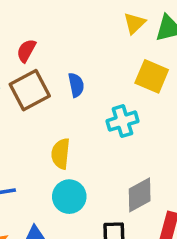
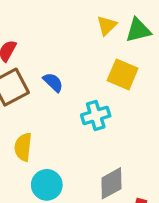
blue semicircle: (76, 85) -> (53, 82), turned -35
yellow semicircle: (61, 154) -> (23, 147), moved

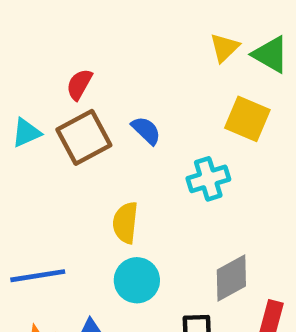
green triangle: (138, 30) -> (271, 54), turned 44
yellow semicircle: (23, 147) -> (125, 223), moved

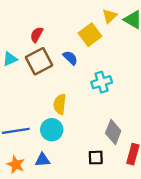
yellow square: (247, 119) -> (90, 35), moved, turned 30
gray diamond: (231, 278) -> (113, 132), turned -40
cyan circle: (137, 280) -> (52, 130), moved

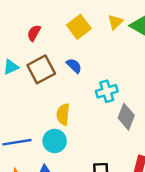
red semicircle: (37, 35) -> (34, 33), moved
yellow square: (90, 35) -> (79, 27), moved
gray diamond: (113, 132) -> (126, 117), moved

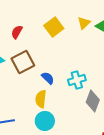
blue semicircle: (74, 66) -> (48, 78), moved
cyan circle: (55, 141) -> (45, 121), moved

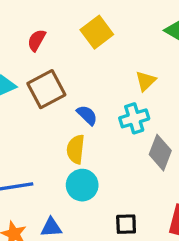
yellow triangle: (84, 23) -> (146, 81), moved

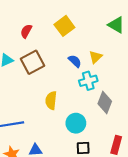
blue semicircle: (87, 115) -> (75, 61), moved
cyan circle: (82, 185) -> (76, 123), moved

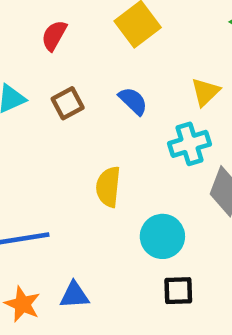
blue semicircle: (75, 61) -> (133, 101), moved
brown square: (32, 62) -> (68, 103), size x0.6

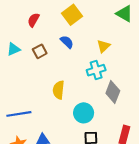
blue semicircle: (133, 101) -> (67, 42), moved

